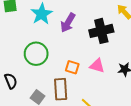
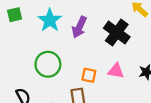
black cross: (101, 31) -> (117, 33), turned -35

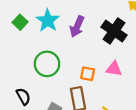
green square: (15, 15) -> (20, 22), moved, turned -32

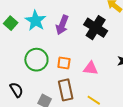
pink triangle: (114, 69) -> (91, 68), moved
orange square: (88, 74) -> (64, 63), moved

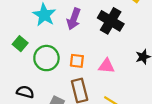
green square: (11, 23) -> (20, 44), moved
black semicircle: (16, 90) -> (25, 92), turned -42

